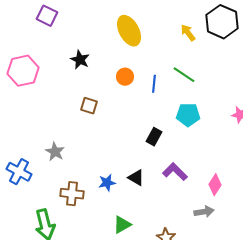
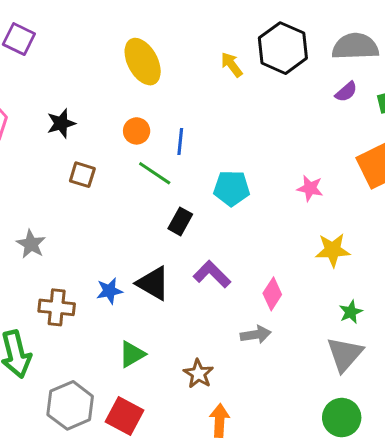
black star: (80, 60) -> (61, 123), moved, turned 30
green line: (184, 75) -> (155, 173), moved
black triangle: (136, 178) -> (153, 283), size x1.4

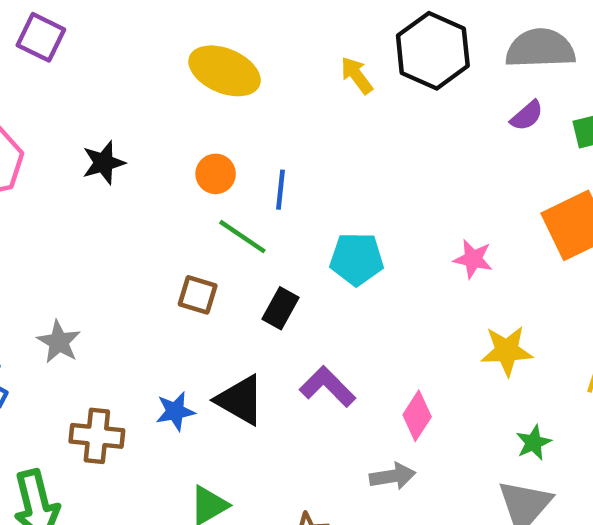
yellow ellipse: (143, 62) -> (225, 71), turned -39
brown square: (82, 175) -> (198, 295), moved

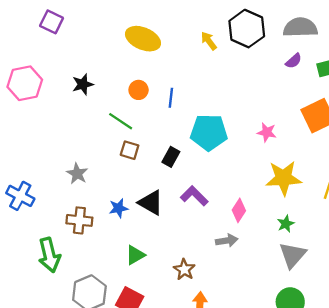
green line: (242, 237) -> (121, 121), moved
cyan pentagon: (357, 259) -> (209, 132), size x1.4
gray star: (59, 342) -> (77, 174), moved
yellow star: (507, 351) -> (284, 178), size x1.4
green star: (534, 443) -> (286, 224), moved

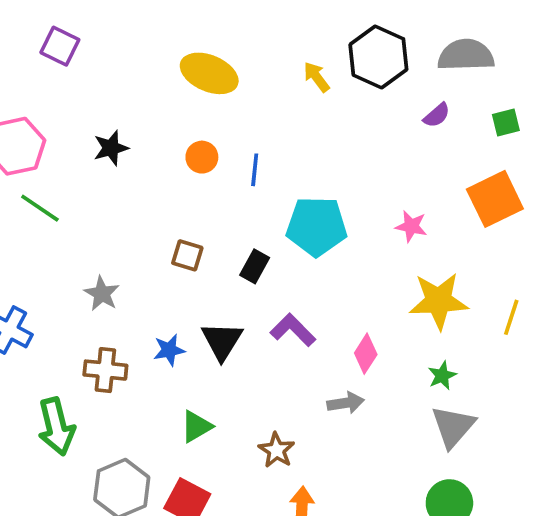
purple semicircle: (294, 61) -> (437, 115), moved
green line: (121, 121) -> (40, 208), moved
black triangle: (151, 203) -> (222, 341), turned 32

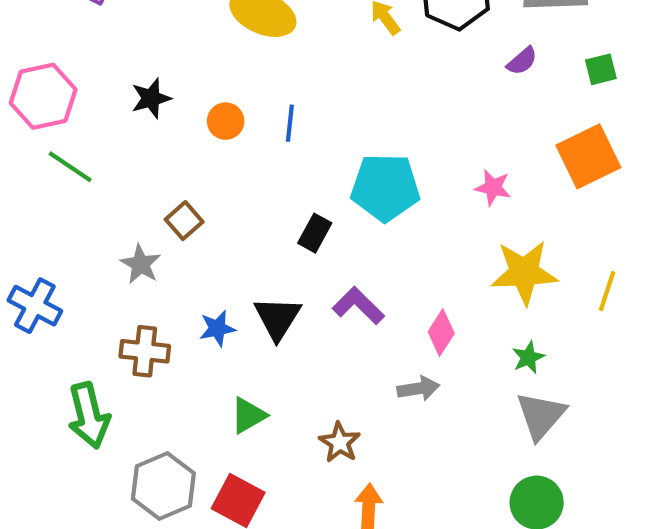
orange circle: (202, 157) -> (226, 121), moved
blue line: (255, 170) -> (290, 123), moved
brown square: (187, 255) -> (184, 221), moved, turned 32

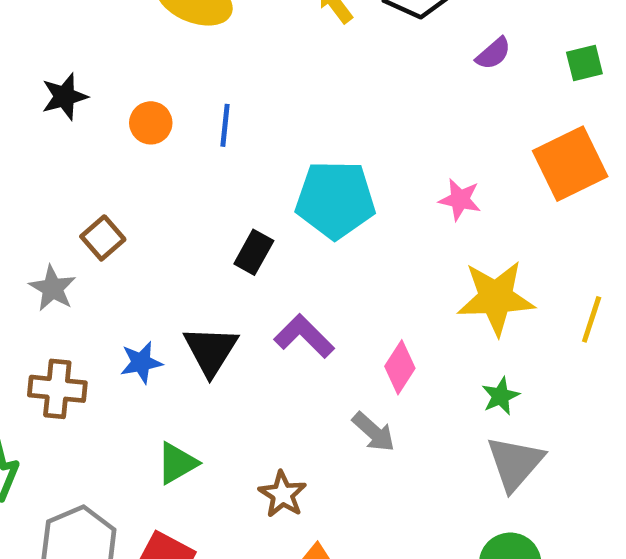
gray arrow: (418, 389) -> (374, 432), turned 51

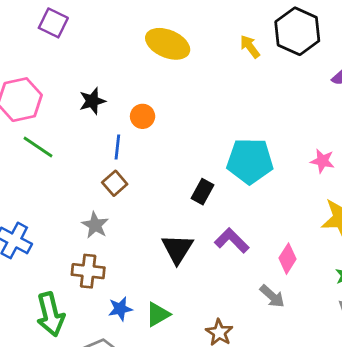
blue line: (225, 125) -> (117, 147), moved
gray star: (53, 288) -> (95, 225), moved
blue star: (141, 362) -> (120, 309), moved

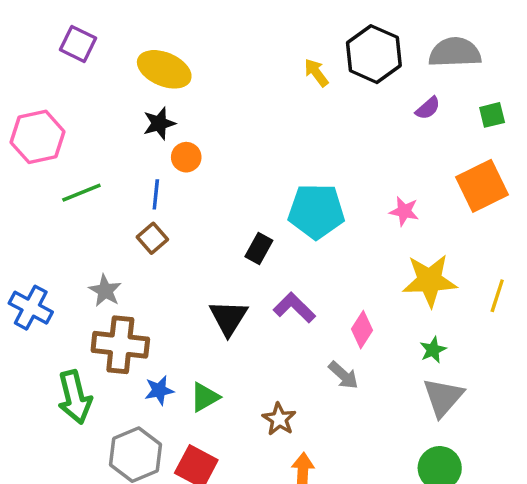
yellow ellipse: (168, 44) -> (164, 69), moved
black star: (92, 101) -> (159, 123), moved
green line: (38, 147) -> (81, 193), moved, turned -56
gray star: (95, 225) -> (105, 291), moved
brown cross: (88, 271) -> (120, 345), size x1.4

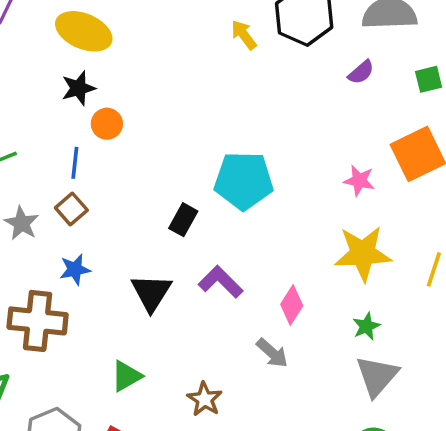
pink star: (404, 211) -> (359, 181), moved
gray star: (105, 291) -> (22, 223), moved
blue star: (159, 390) -> (75, 269), moved

